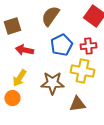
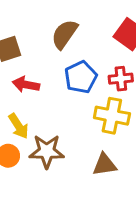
yellow arrow: (19, 78) -> (18, 126), turned -66
brown star: (52, 83) -> (47, 151), moved

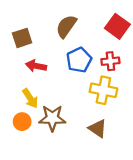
brown triangle: (105, 165) -> (98, 129), turned 42

